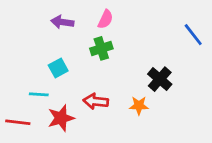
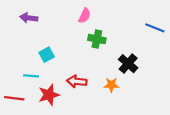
purple arrow: (62, 22) -> (29, 18), moved
blue line: (193, 35) -> (155, 28), turned -30
green cross: (101, 48) -> (97, 39), moved, turned 30

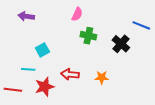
black cross: (128, 64) -> (121, 44), moved

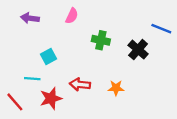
pink semicircle: (77, 14) -> (72, 16), moved
red line: (13, 90) -> (15, 102), turned 42

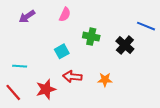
purple arrow: (30, 18) -> (27, 17), turned -42
cyan square: (49, 57) -> (62, 51), moved
cyan line: (32, 79) -> (20, 66), moved

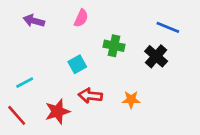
purple arrow: (27, 17) -> (34, 21), turned 49
blue line: (146, 26) -> (168, 27), moved
cyan line: (20, 66) -> (25, 83), turned -32

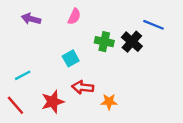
black cross: (156, 56) -> (132, 42), moved
orange star: (131, 100) -> (109, 102), moved

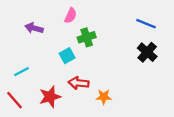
purple arrow: (31, 19) -> (34, 28), moved
green cross: (104, 42) -> (87, 37), moved, turned -30
black cross: (132, 42) -> (147, 52), moved

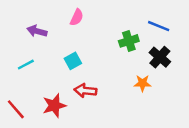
green cross: (87, 37) -> (129, 41), moved
cyan line: (21, 72) -> (26, 65), moved
orange star: (104, 97) -> (142, 83), moved

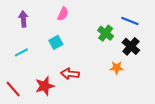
purple arrow: (37, 31) -> (23, 19), moved, turned 70
green cross: (129, 41) -> (106, 33), turned -35
cyan square: (73, 61) -> (56, 42), moved

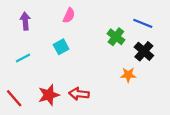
red arrow: (70, 74) -> (79, 94), moved

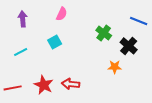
blue line: (143, 23) -> (139, 21), moved
red star: (49, 95) -> (44, 85), turned -30
red line: (14, 98) -> (13, 88), turned -60

